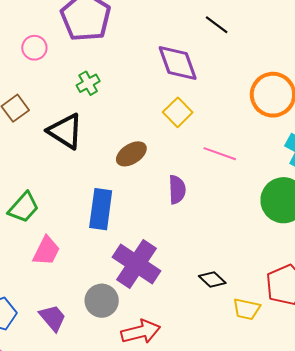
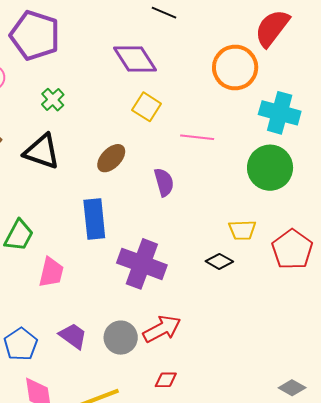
gray circle: (102, 301) -> (121, 338), moved
yellow trapezoid: (247, 309) -> (242, 230), moved

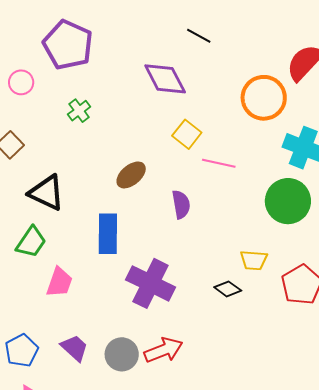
yellow square: (147, 107) -> (187, 134), moved
black triangle: (42, 152) -> (47, 193), moved

